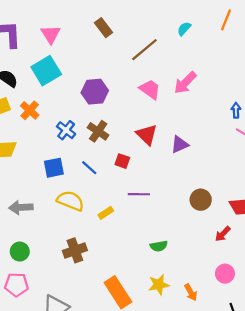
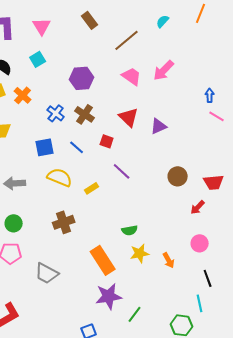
cyan square: (46, 71) -> (38, 59), size x0.6
purple line: (139, 194) -> (122, 171), turned 42
green semicircle: (159, 246) -> (130, 230), moved

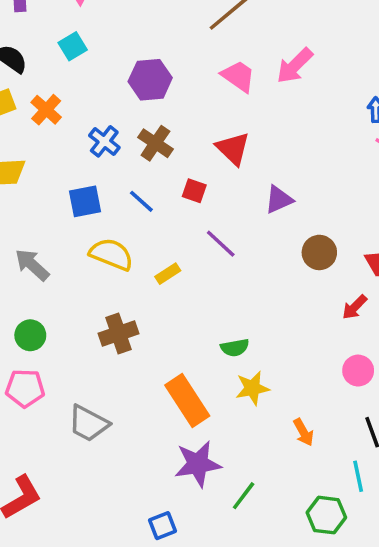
purple triangle: (159, 126) -> (279, 200), moved
gray arrow: (15, 183) -> (32, 265), turned 45
orange arrow: (169, 260) -> (303, 432), moved

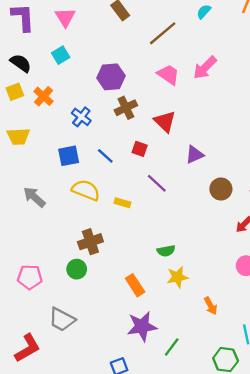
brown cross: (155, 143) -> (126, 108), moved, turned 30
yellow rectangle: (168, 274) -> (122, 203), turned 49
green circle: (30, 335) -> (77, 269), moved
orange rectangle: (187, 400) -> (135, 285), size x0.7
gray trapezoid: (88, 423) -> (62, 319), moved

